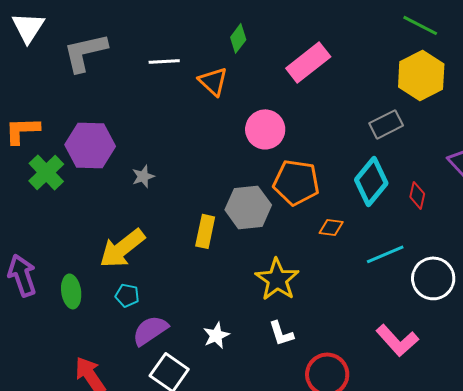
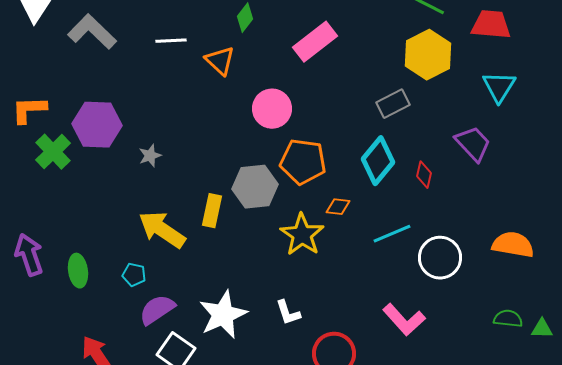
gray L-shape: (85, 52) -> (92, 32), turned 57
yellow arrow: (122, 248) -> (162, 230), moved, turned 72
yellow star: (277, 279) -> (302, 235), moved
white star: (216, 335) -> (223, 315), size x1.8

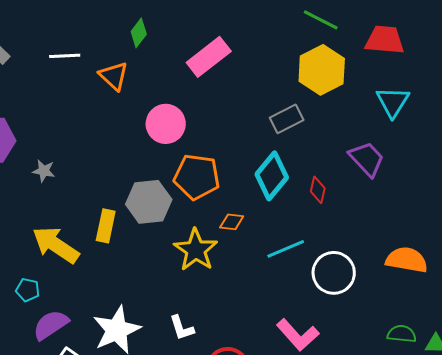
gray star: (150, 156) -> (44, 171), turned 30

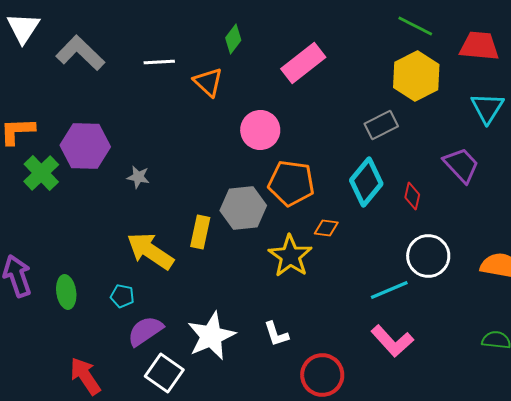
cyan line: (286, 249) -> (389, 290), moved
white circle: (334, 273) -> (428, 256), moved

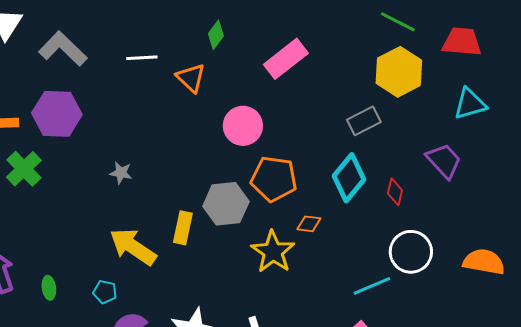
cyan triangle: (487, 108) -> (470, 104), turned 42
purple hexagon: (85, 146) -> (57, 114), moved
green ellipse: (66, 292) -> (49, 288), size x0.7

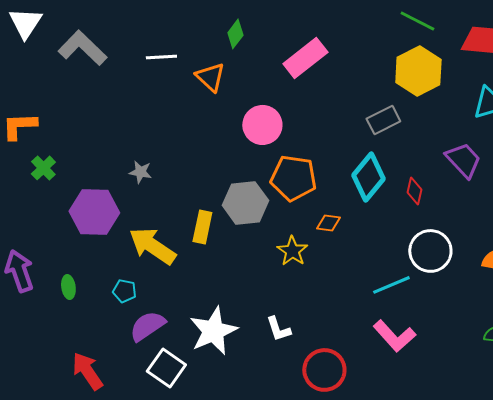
purple hexagon: (57, 114) -> (94, 212), moved
green cross: (24, 169) -> (43, 168), size x0.7
yellow star: (273, 252) -> (292, 251), size x0.7

